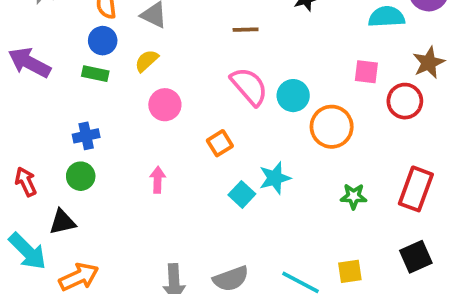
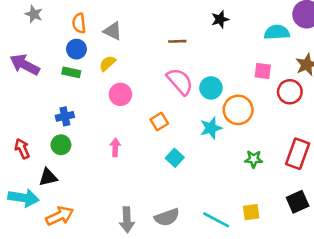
cyan star: (275, 178) -> (211, 128), moved
cyan arrow: (28, 251) -> (23, 198), turned -36

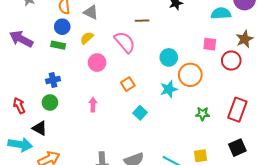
pink semicircle: (180, 81) -> (125, 42), moved
black triangle: (48, 177) -> (40, 128), turned 42

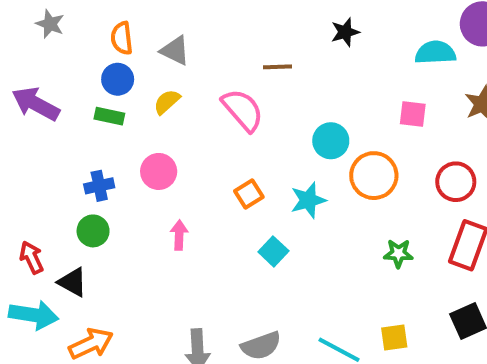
red circle: (231, 60) -> (456, 182), moved
pink circle: (97, 63) -> (159, 171), moved
cyan star: (169, 89) -> (308, 200), moved
red arrow: (19, 106) -> (32, 258), moved

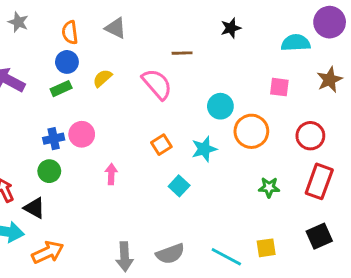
gray triangle: (175, 51) -> (116, 28), moved
green rectangle: (109, 116) -> (61, 89), turned -36
pink circle: (159, 171) -> (82, 134), moved

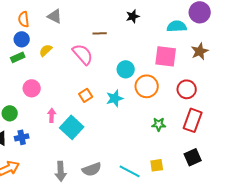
pink square: (279, 87) -> (166, 56), size x1.6
blue cross: (54, 139) -> (22, 137), moved
cyan square: (179, 186) -> (72, 127), moved, size x1.6

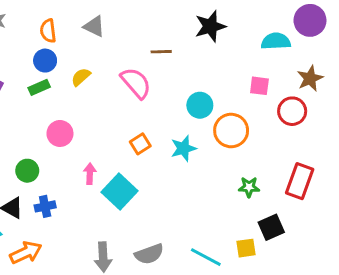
black star: (133, 16) -> (210, 26), size x1.5
pink square: (166, 56) -> (259, 86), size x0.6
red circle: (187, 89) -> (292, 111), moved
black square: (193, 157) -> (271, 227), moved

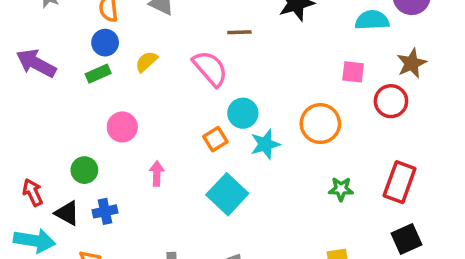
cyan circle: (200, 105) -> (243, 113), moved
cyan square: (119, 192) -> (227, 194), moved
black square: (271, 227) -> (406, 239), moved

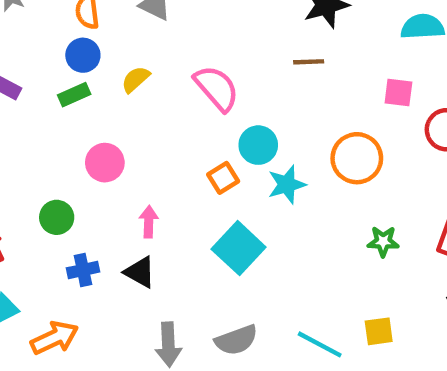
brown line: (239, 32) -> (309, 62), moved
black triangle: (67, 213) -> (140, 272), moved

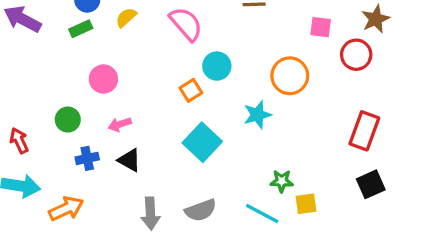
cyan star: (287, 184) -> (257, 115), moved
pink arrow: (149, 222) -> (120, 124), moved, turned -110
green star: (383, 241) -> (282, 181), moved

